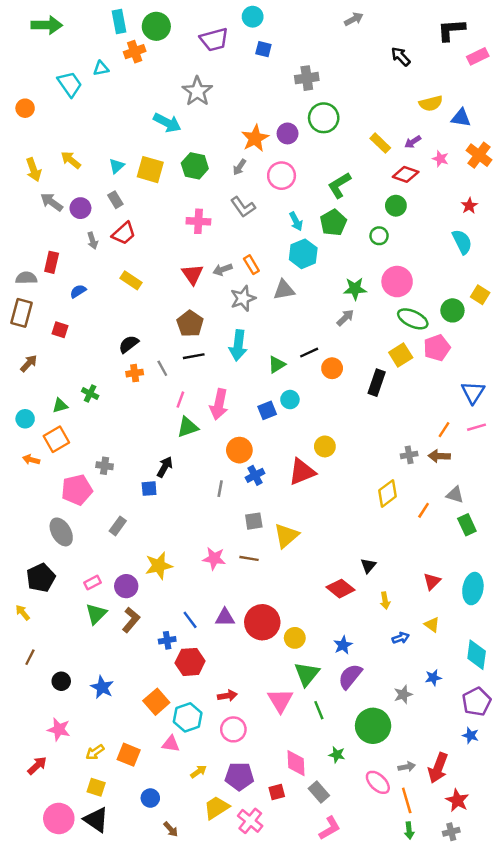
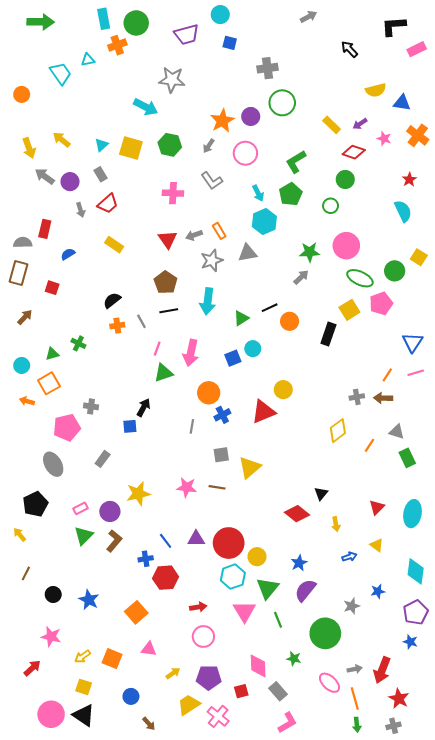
gray star: (197, 91) -> (172, 80), turned -30
cyan hexagon: (188, 717) -> (233, 577), moved

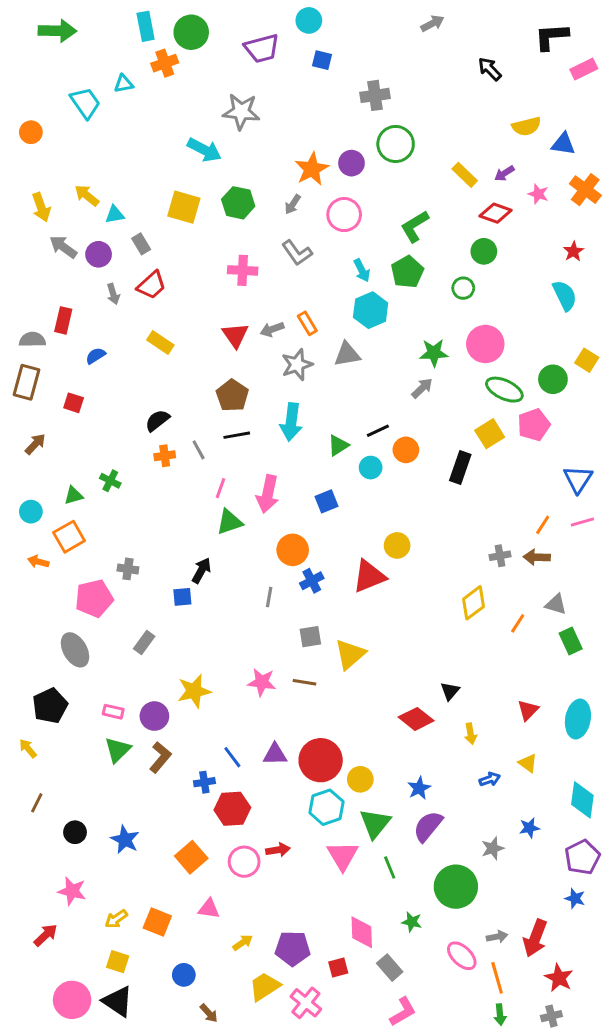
cyan triangle: (102, 145) -> (115, 215), moved, turned 32
cyan circle: (253, 349) -> (371, 468), moved
pink rectangle: (81, 508) -> (113, 712), turned 40
pink circle: (203, 637) -> (244, 862), moved

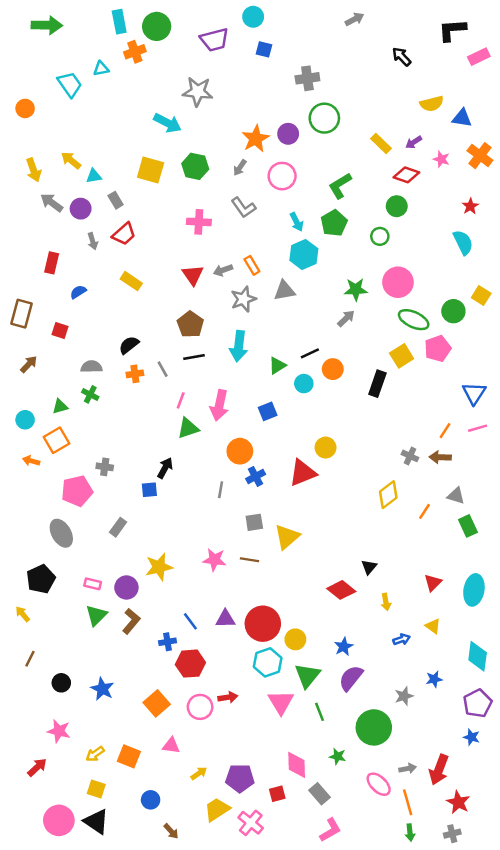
gray semicircle: (32, 340) -> (91, 367), moved
gray cross: (500, 556) -> (410, 456), turned 35

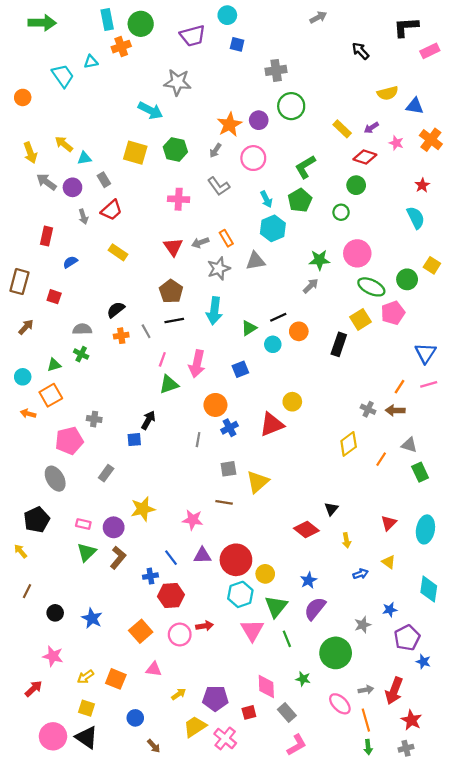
pink star: (215, 560) -> (193, 520), moved
purple pentagon: (478, 703) -> (407, 638), moved

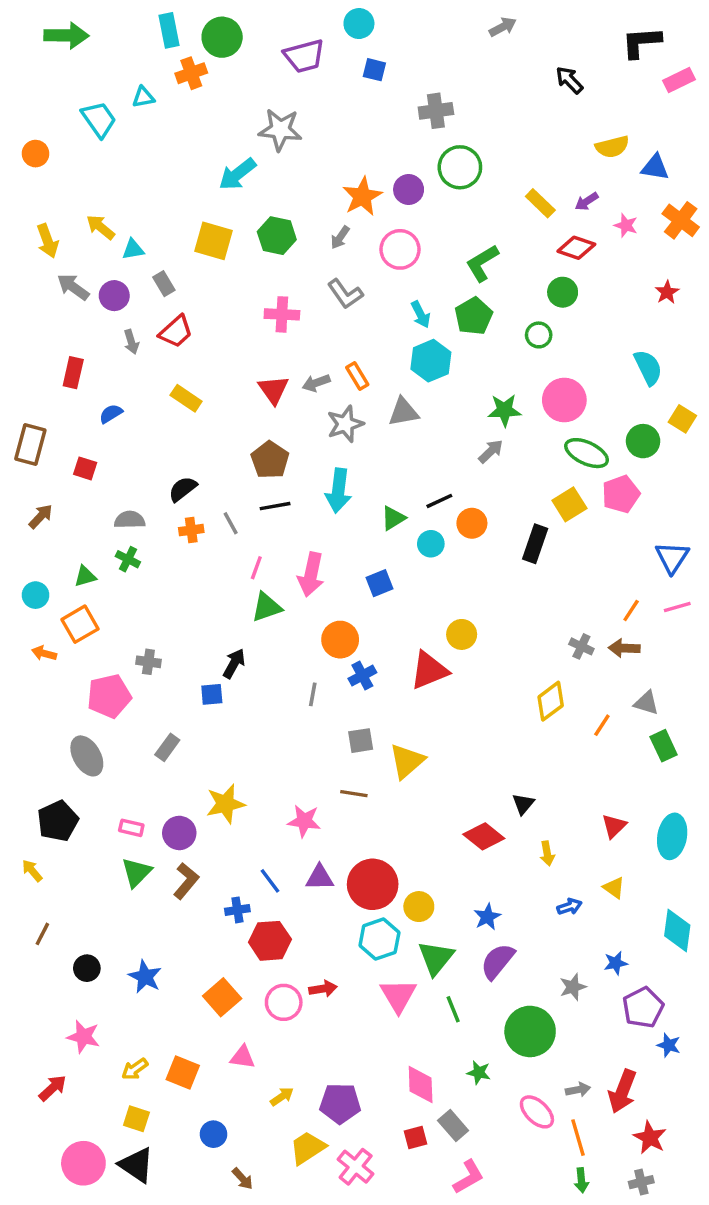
cyan arrow: (150, 110) -> (237, 174), turned 115
cyan semicircle: (416, 218) -> (648, 367), moved
red square: (249, 712) -> (415, 1138), moved

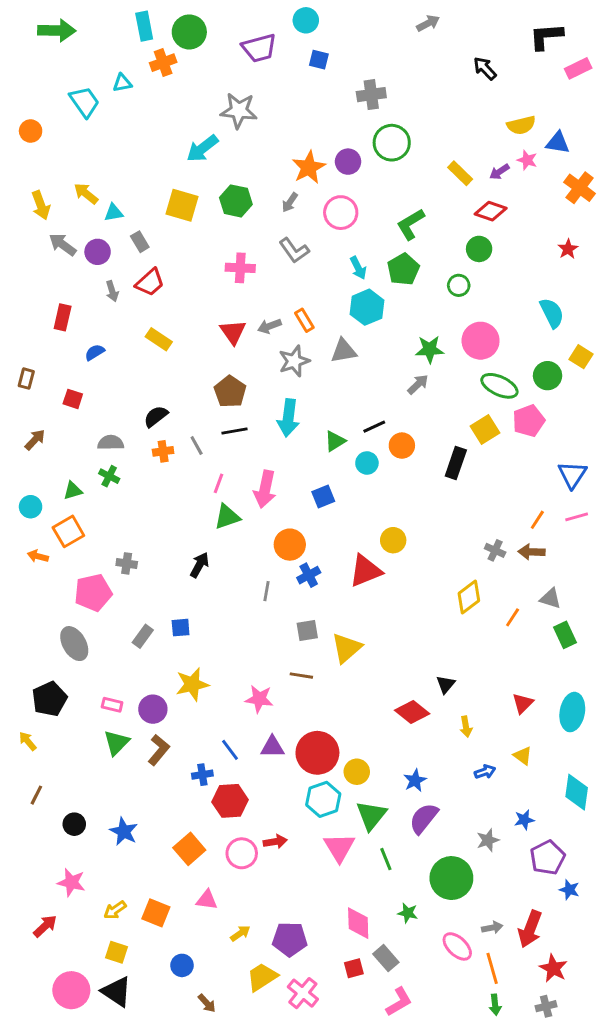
pink star: (626, 225) -> (527, 160), moved
brown rectangle: (30, 444) -> (26, 379), size x0.6
blue square: (212, 694) -> (181, 628), moved

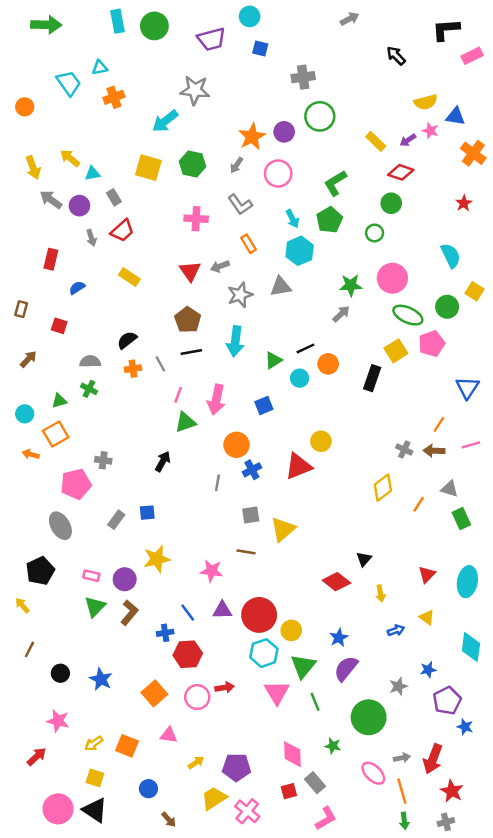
orange cross: (163, 63) -> (114, 97), moved
orange rectangle: (304, 320) -> (248, 244), moved
pink line: (577, 517) -> (471, 445), moved

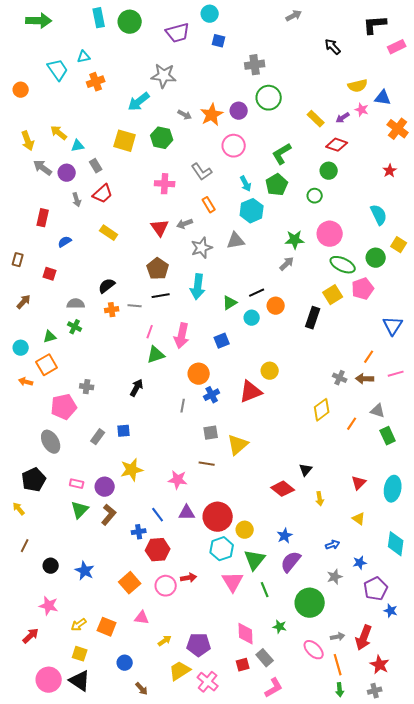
gray arrow: (237, 165) -> (185, 115), moved, turned -96
gray line: (160, 364) -> (135, 306), turned -56
blue arrow: (396, 630) -> (333, 545), moved

